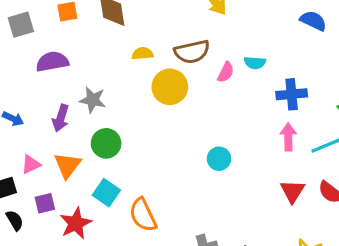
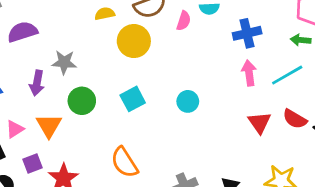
cyan square: (106, 193) -> (133, 99), moved, turned 35

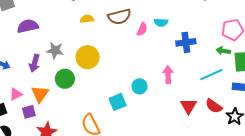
yellow circle: (134, 41) -> (88, 57), moved
pink arrow: (249, 73) -> (168, 75), moved
cyan square: (133, 99) -> (118, 102), moved
purple square: (33, 163) -> (29, 112), moved

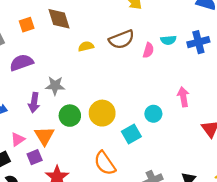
blue cross: (186, 42) -> (198, 42), moved
yellow circle: (88, 57) -> (102, 113), moved

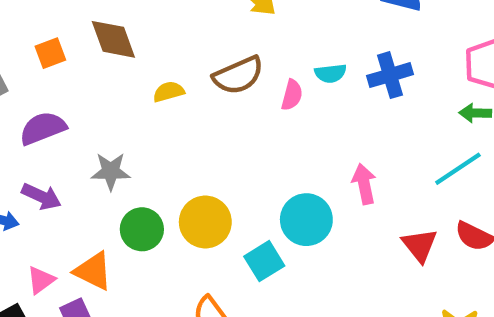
purple arrow: (34, 103) -> (41, 196), moved, turned -72
cyan circle: (153, 114) -> (306, 220), size x1.5
orange triangle: (44, 136) -> (93, 271), turned -30

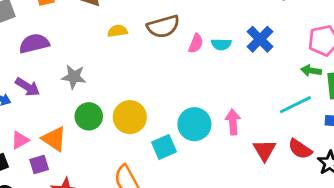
cyan semicircle: (331, 73) -> (221, 44), moved
blue cross: (390, 75) -> (260, 39), turned -36
pink arrow: (364, 184) -> (233, 122), moved

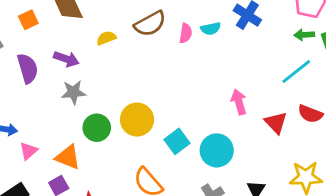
purple semicircle: (34, 44) -> (28, 68), turned 100
purple arrow: (28, 87) -> (66, 59), moved
cyan circle: (194, 124) -> (217, 150), moved
pink triangle: (20, 140) -> (28, 151), moved

